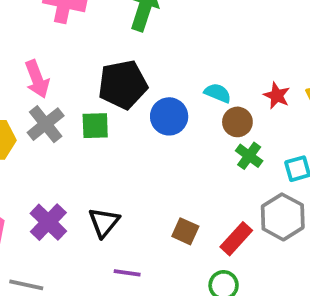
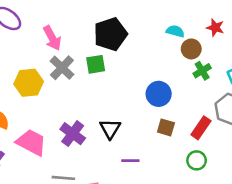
blue circle: (169, 116) -> (159, 94), moved
green cross: (249, 156) -> (202, 71), turned 30

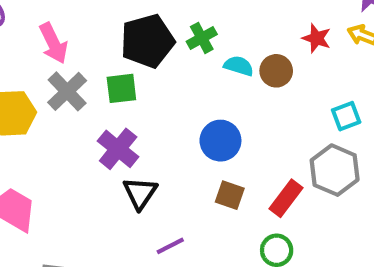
cyan semicircle: (175, 31) -> (239, 66), moved
green cross: (202, 71) -> (202, 38), moved
purple cross: (73, 134) -> (118, 149), moved
purple line: (130, 161) -> (170, 246), turned -30

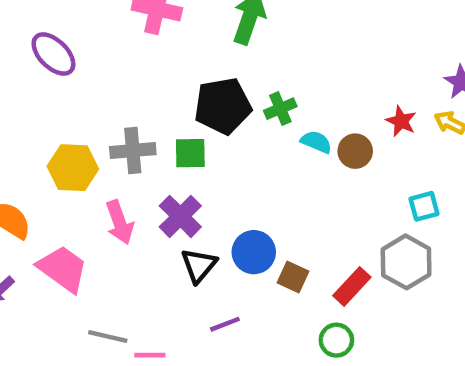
pink arrow: (54, 43) -> (120, 222), moved
gray cross: (67, 91) -> (133, 151), turned 33
blue circle: (220, 141) -> (254, 252), moved

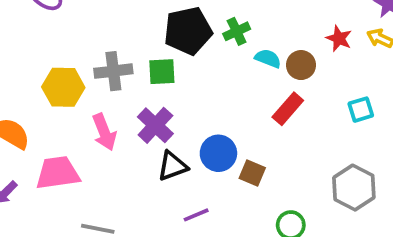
gray hexagon: (406, 262) -> (354, 188), moved
black triangle: (199, 265) -> (172, 166), turned 32
pink trapezoid: (63, 269) -> (58, 173), turned -42
red rectangle: (352, 286) -> (288, 109), moved

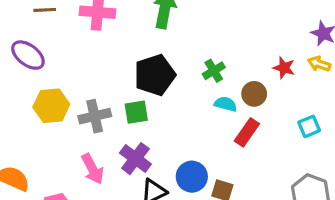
green cross: (237, 31) -> (214, 71), moved
cyan semicircle: (268, 58) -> (226, 104), moved
yellow hexagon: (63, 87) -> (51, 106), moved

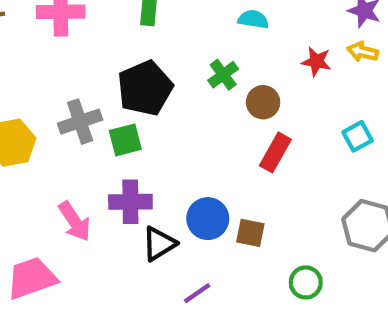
brown circle: (254, 94) -> (263, 102), moved
cyan semicircle: (226, 104) -> (253, 19), moved
gray cross: (95, 116) -> (80, 122), moved
purple cross: (135, 159) -> (130, 202), turned -32

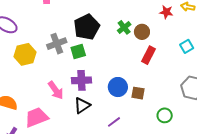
green cross: (223, 75) -> (124, 27), moved
black triangle: (159, 244) -> (82, 105), moved

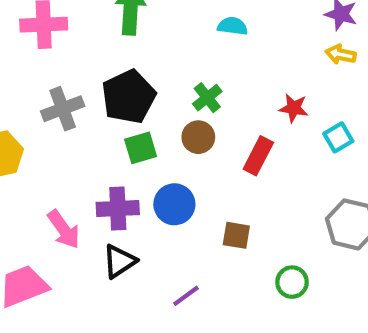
red star: (166, 12) -> (294, 108), moved
brown circle: (142, 32) -> (198, 137), moved
gray cross: (57, 44) -> (63, 109), moved
green square: (78, 51) -> (141, 148), moved
blue circle: (118, 87) -> (174, 204), moved

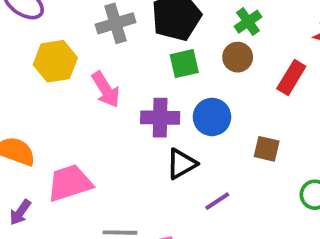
pink arrow: (64, 229) -> (106, 90), moved
black triangle: (119, 261) -> (181, 164), moved

